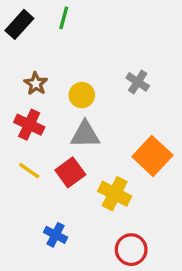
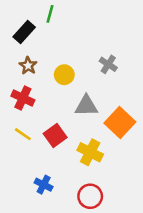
black rectangle: (19, 24) -> (24, 32), moved
gray triangle: (85, 135) -> (86, 106), moved
red circle: (131, 250) -> (90, 196), moved

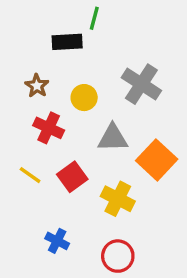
green line: (50, 14) -> (94, 18), moved
black rectangle: (24, 32) -> (67, 42), moved, turned 45
gray cross: (108, 64) -> (141, 84), size x1.6
red cross: (23, 98) -> (49, 128), moved

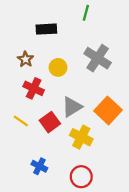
green line: (94, 18) -> (86, 13), moved
gray triangle: (113, 138) -> (72, 107), moved, turned -30

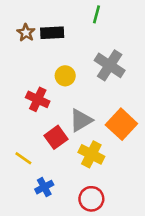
brown star: (25, 59) -> (26, 33), moved
yellow line: (21, 121) -> (23, 158), moved
blue cross: (39, 166) -> (44, 187), turned 35

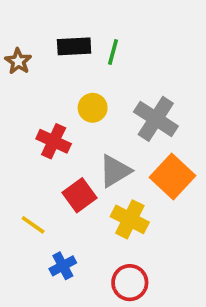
green line: (97, 14) -> (113, 52), moved
brown star: (26, 33) -> (18, 61), moved
gray cross: (110, 65) -> (156, 119), moved

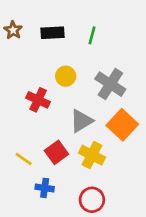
green line: (113, 52) -> (92, 35), moved
brown star: (18, 61) -> (13, 30), moved
red square: (80, 195) -> (56, 152), moved
blue cross: (63, 266) -> (45, 188), turned 36

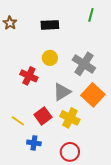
black rectangle: (53, 33) -> (50, 25), moved
green line: (92, 35) -> (91, 15), moved

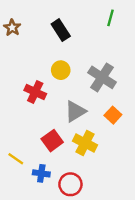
black rectangle: (50, 25) -> (61, 30), turned 60
orange square: (93, 95) -> (113, 115), size x0.6
yellow line: (18, 121) -> (16, 159), moved
red circle: (70, 152) -> (70, 184), moved

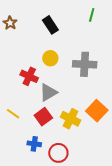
gray cross: (102, 77) -> (85, 64), turned -30
gray triangle: (75, 111) -> (48, 92), moved
orange square: (113, 115) -> (97, 111), moved, size x1.5
yellow line: (16, 159) -> (13, 114), moved

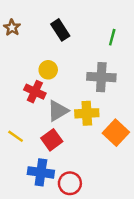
green line: (92, 15) -> (112, 37), moved
yellow circle: (50, 58) -> (48, 70), moved
yellow cross: (71, 119) -> (87, 113), moved, turned -30
blue cross: (34, 144) -> (41, 172), size x1.5

